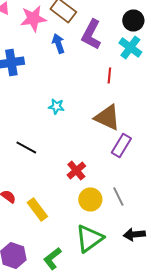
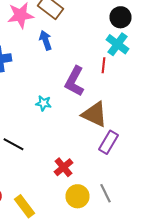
purple L-shape: (91, 34) -> (74, 81), moved
red line: (109, 76) -> (104, 65), moved

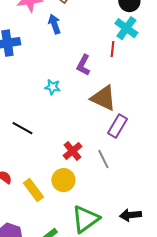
purple L-shape: (74, 81) -> (83, 65), size x0.7
gray line: (106, 193) -> (103, 159), moved
yellow circle: (78, 196) -> (63, 180), moved

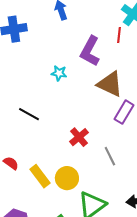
purple L-shape: (83, 65) -> (90, 51), size x1.4
gray line: (103, 159) -> (110, 156), moved
yellow circle: (63, 180) -> (67, 178), moved

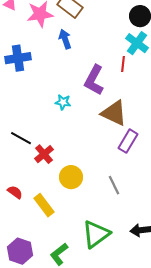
black line: (29, 114) -> (21, 138), moved
red cross: (79, 137) -> (44, 154), moved
yellow circle: (67, 178) -> (71, 177), moved

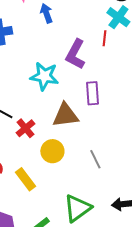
cyan star: (63, 102) -> (44, 76), size x1.8
brown triangle: (114, 113) -> (65, 115), moved, turned -32
purple rectangle: (128, 141) -> (92, 93), moved, turned -35

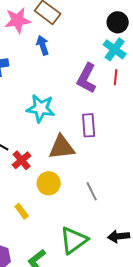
red line: (104, 38) -> (116, 77), moved
purple L-shape: (75, 54) -> (87, 78), moved
yellow rectangle: (25, 179) -> (22, 211), size x0.7

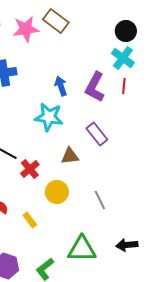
blue arrow: (43, 45) -> (61, 86), moved
purple rectangle: (89, 125) -> (97, 134), turned -35
brown triangle: (62, 147) -> (70, 156), size x0.7
green triangle: (74, 240) -> (82, 249), turned 36

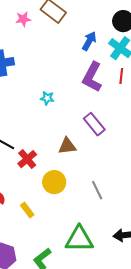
pink star: (26, 29) -> (23, 19), size x0.6
blue arrow: (61, 86) -> (89, 41), moved, turned 48
cyan star: (49, 117) -> (47, 98), moved, size x0.5

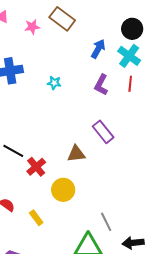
purple L-shape: (92, 77) -> (101, 85), size x0.7
cyan star: (47, 98) -> (54, 83), moved
gray line: (97, 190) -> (106, 222), moved

